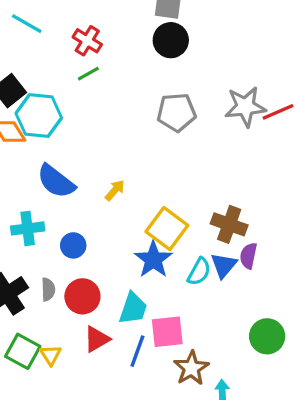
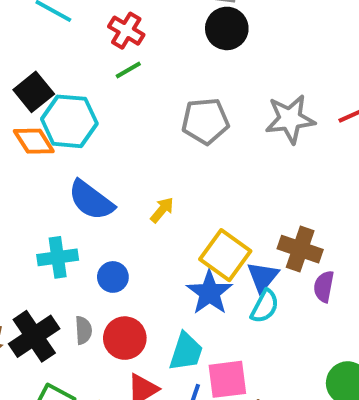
gray star: (245, 107) -> (290, 119), moved
gray pentagon: (176, 112) -> (205, 121), moved
blue triangle: (224, 265) -> (263, 277), moved

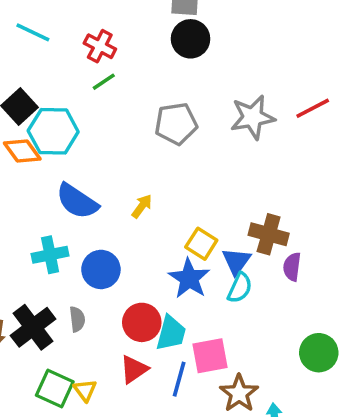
yellow square: (225, 255) -> (201, 244), size x0.7
blue circle: (113, 277) -> (101, 269), size x1.4
red circle: (125, 338) -> (142, 322), moved

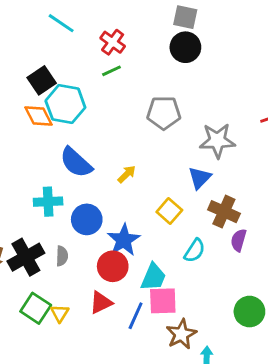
gray star: (253, 117) -> (217, 141), moved
blue triangle: (236, 261) -> (200, 178), moved
blue star: (189, 278) -> (124, 240), moved
cyan trapezoid: (171, 333) -> (153, 277), moved

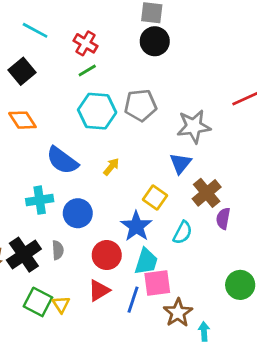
black square: (42, 80) -> (22, 71), moved
cyan hexagon: (65, 104) -> (97, 111), moved
brown cross: (224, 212) -> (207, 193), turned 32
blue star: (124, 240) -> (136, 226), moved

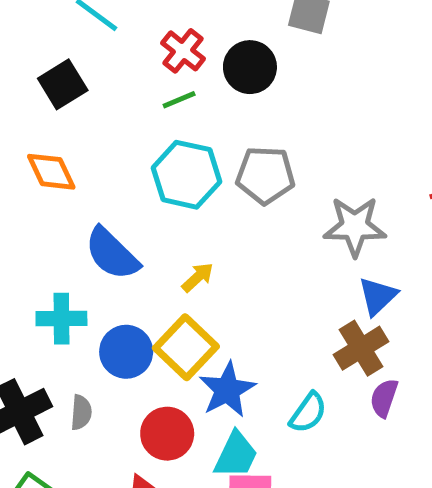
black circle: (155, 41) -> (250, 67), moved
blue triangle: (180, 163) -> (378, 296), moved
yellow square: (155, 197) -> (186, 347), moved, size x1.4

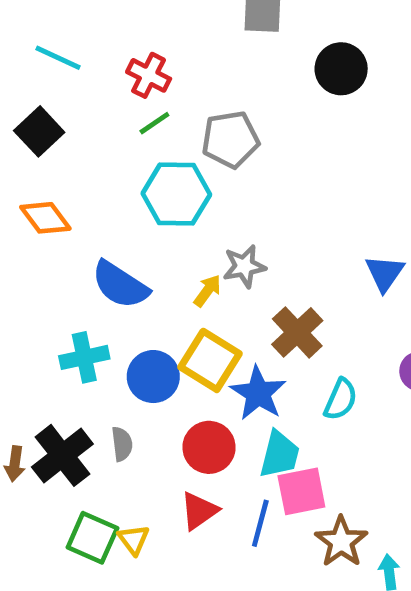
black circle: (250, 67) -> (341, 69), moved
gray pentagon: (265, 175) -> (230, 139), moved
gray star: (355, 226) -> (244, 266), moved, size x0.7
brown cross: (361, 348) -> (297, 332), moved

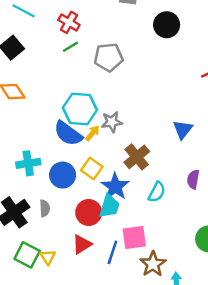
cyan hexagon: (176, 194) -> (80, 109), moved
blue semicircle: (120, 285) -> (68, 133), moved
yellow square: (210, 360) -> (92, 169), size x0.7
cyan trapezoid: (279, 454) -> (109, 206), moved

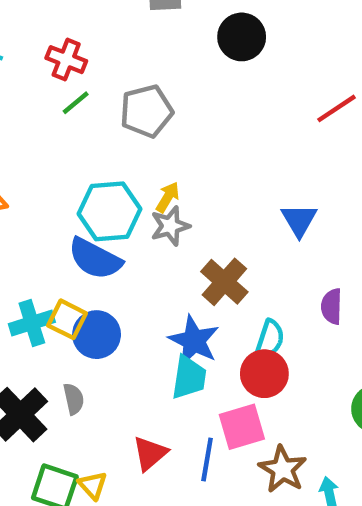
yellow arrow: (92, 133) -> (168, 197), moved
yellow square: (92, 169) -> (67, 319), moved
red circle: (89, 213) -> (264, 374), moved

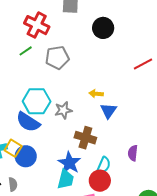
red cross: (66, 60) -> (37, 25), moved, size x1.4
yellow arrow: (168, 197) -> (96, 94), moved, turned -120
blue triangle: (299, 220) -> (108, 111), moved
brown cross: (224, 282) -> (85, 138), turned -30

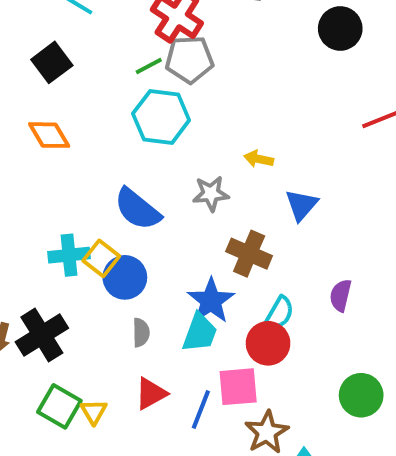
black circle: (103, 28) -> (340, 28), moved
gray pentagon: (57, 58) -> (189, 59), moved
yellow arrow: (96, 94) -> (259, 159), moved
cyan hexagon: (37, 101) -> (161, 117), moved
gray semicircle: (13, 184) -> (141, 333), moved

